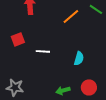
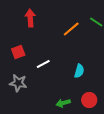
white line: (43, 51) -> (43, 64), turned -32
gray star: (15, 87) -> (18, 83), moved

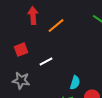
orange line: (71, 29) -> (56, 26), moved
cyan semicircle: (79, 71) -> (75, 83), moved

